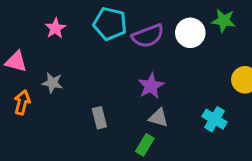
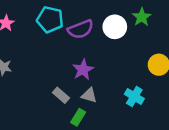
green star: (224, 21) -> (142, 17), turned 30
gray rectangle: (99, 118) -> (61, 95), moved, turned -35

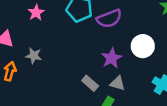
white circle: (115, 27) -> (143, 46), moved

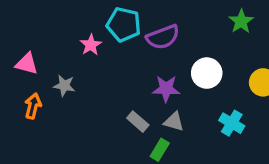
pink star: (36, 13) -> (91, 45), moved
purple star: (112, 58) -> (166, 89), turned 30

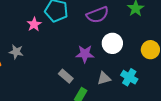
purple semicircle: (163, 37) -> (98, 15), moved
gray triangle: (174, 122) -> (104, 78), moved, turned -32

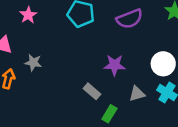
pink star: (34, 24) -> (28, 15), moved
white circle: (112, 43) -> (163, 64), moved

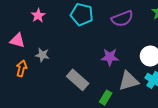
gray rectangle: (92, 91) -> (78, 80), moved, size x1.5
gray triangle: (137, 94) -> (128, 81), size x1.5

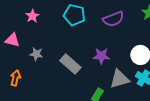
orange arrow: (22, 68) -> (15, 78), moved
gray rectangle: (78, 80) -> (70, 64), moved

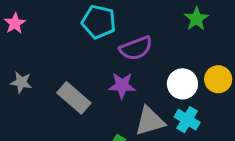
cyan pentagon: (74, 15) -> (99, 22), moved
purple semicircle: (113, 19) -> (136, 48), moved

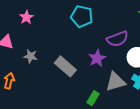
purple semicircle: (136, 48) -> (117, 39), moved
purple star: (122, 85) -> (97, 58), turned -30

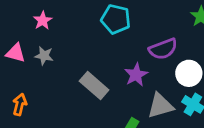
gray star: (31, 56) -> (44, 56), moved

